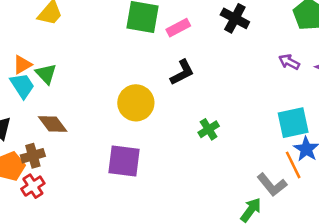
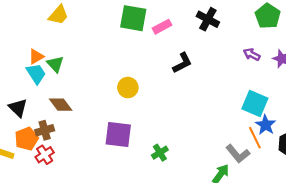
black L-shape: (182, 72) -> (182, 63), moved
yellow circle: (136, 103) -> (128, 88), size x0.7
cyan square: (293, 123) -> (255, 104), turned 35
green cross: (209, 129) -> (160, 153), moved

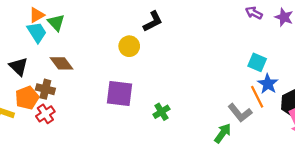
black L-shape: (182, 63) -> (153, 21), moved
cyan square: (255, 104) -> (257, 62), size x0.7
brown cross: (45, 130) -> (45, 89), turned 30

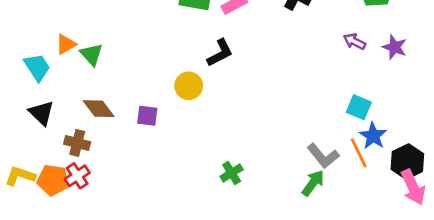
cyan trapezoid: (37, 32) -> (37, 67), moved
purple square: (120, 93) -> (147, 116), moved, size x0.6
orange pentagon: (27, 98) -> (53, 180), moved, turned 30
gray L-shape: (240, 113) -> (323, 156), moved
green arrow: (223, 133) -> (313, 183), moved

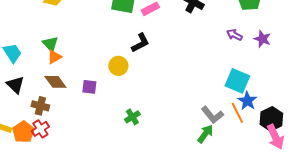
orange triangle: (66, 44) -> (54, 57), moved
cyan square: (359, 107) -> (237, 81), size x1.4
green cross: (232, 173) -> (132, 117), moved
orange pentagon: (53, 180) -> (23, 132), turned 30

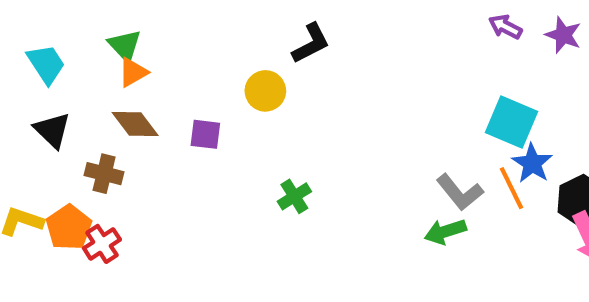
red cross: (40, 129) -> (102, 244), moved
green arrow: (205, 134) -> (445, 232), turned -144

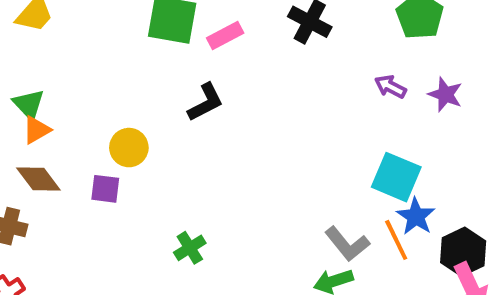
yellow circle: (265, 91) -> (129, 148), moved

